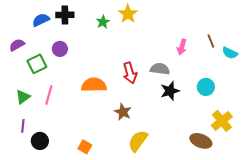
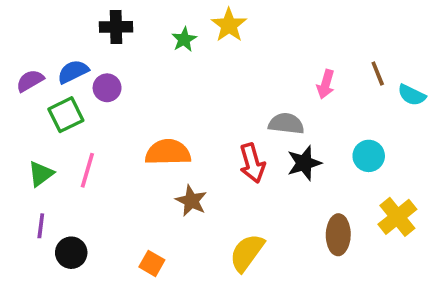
blue semicircle: (41, 20) -> (73, 72), moved
red arrow: (130, 73) -> (252, 163), moved
brown star: (123, 112) -> (191, 201), moved
brown ellipse: (201, 141) -> (338, 235), moved, turned 70

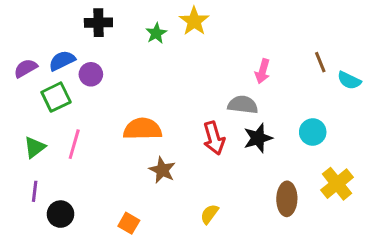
pink arrow: (326, 84) -> (263, 71), moved
yellow semicircle: (247, 253) -> (209, 214), size x0.6

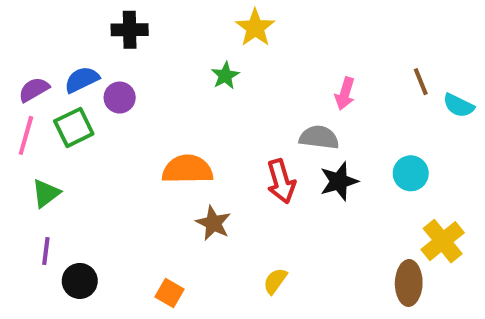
green star: (156, 33) -> (225, 76), moved
pink line: (74, 144) -> (26, 135), moved
brown ellipse: (287, 199) -> (409, 283), moved

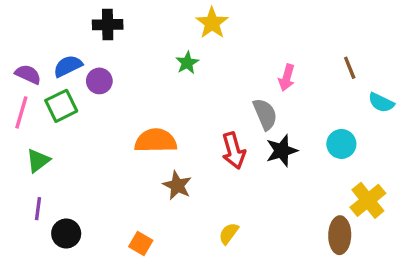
purple semicircle: (34, 90) -> (28, 74), turned 55
cyan semicircle: (459, 106) -> (381, 103), moved
gray semicircle: (319, 137) -> (265, 114), turned 60

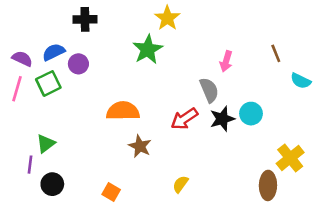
green star: (187, 63) -> (148, 49), size x1.6
cyan circle: (341, 144) -> (251, 114), moved
red arrow: (234, 151) -> (184, 119), turned 72
green triangle: (38, 161) -> (46, 144), moved

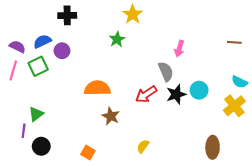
green star: (148, 49) -> (117, 39), size x0.7
brown line: (276, 53) -> (234, 42), moved, turned -64
cyan semicircle: (301, 81) -> (240, 82), moved
yellow cross: (290, 158) -> (234, 106), moved

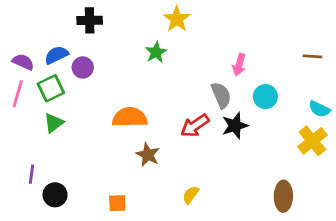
cyan circle: (199, 90) -> (265, 97), moved
green triangle: (36, 114) -> (54, 123), moved
orange square: (88, 152) -> (117, 203), turned -32

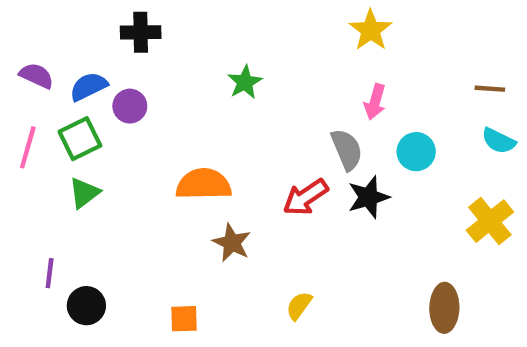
yellow star: (177, 19) -> (371, 30), moved
purple semicircle: (23, 62) -> (37, 76), moved
cyan semicircle: (319, 109) -> (499, 141), moved

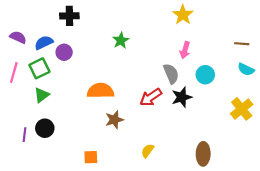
brown star: (232, 243) -> (114, 120), turned 30
black circle: (86, 306) -> (45, 128), moved
brown ellipse: (444, 308) -> (203, 154), moved

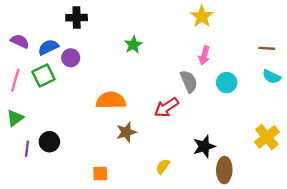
green triangle: (42, 95) -> (15, 118), moved
black star: (182, 97) -> (204, 146), moved
yellow cross: (242, 109) -> (267, 137), moved

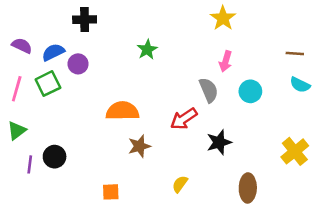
black star: (204, 146) -> (219, 142), moved

